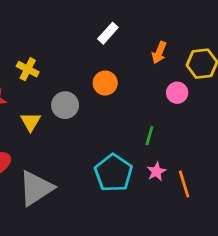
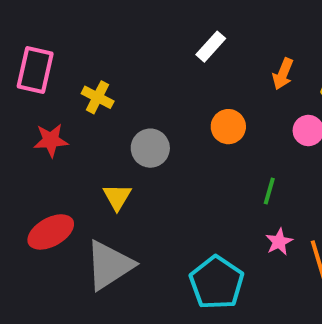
orange circle: (105, 83) -> (228, 127), moved
yellow triangle: (30, 122) -> (117, 197), moved
cyan pentagon: (113, 173) -> (217, 283), moved

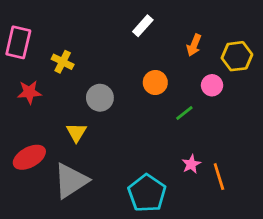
green line: (269, 191) -> (184, 113), moved, turned 36

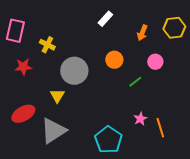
yellow hexagon: (237, 56) -> (174, 28), moved
gray circle: (100, 98) -> (74, 71), size x1.4

